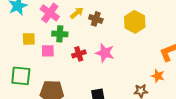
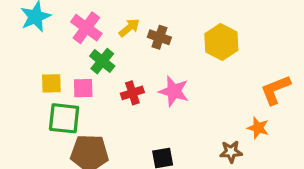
green cross: (60, 34) -> (102, 61), turned 35
yellow square: (29, 39) -> (51, 83), moved
green square: (21, 76) -> (64, 118), moved

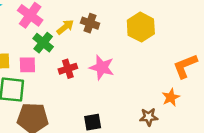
yellow arrow: (129, 28) -> (65, 27), moved
orange star: (258, 128) -> (171, 97), turned 30

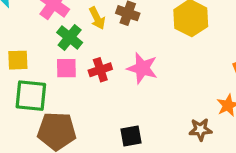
yellow arrow: (65, 27) -> (97, 18), turned 102
pink square: (27, 65) -> (66, 68), moved

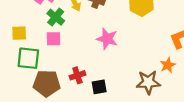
red cross: (100, 70) -> (77, 75), moved
brown star: (200, 130) -> (148, 82), size x1.5

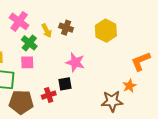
black square: (99, 87) -> (65, 84), moved

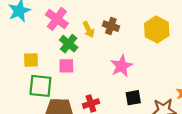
pink star: (75, 62) -> (121, 66), turned 30
black square: (65, 84) -> (133, 98), moved

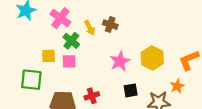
yellow hexagon: (157, 30) -> (152, 58), moved
yellow square: (31, 60) -> (49, 56), moved
green square: (40, 86) -> (31, 80), moved

